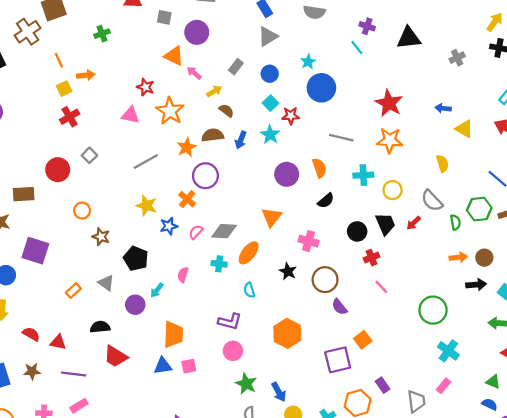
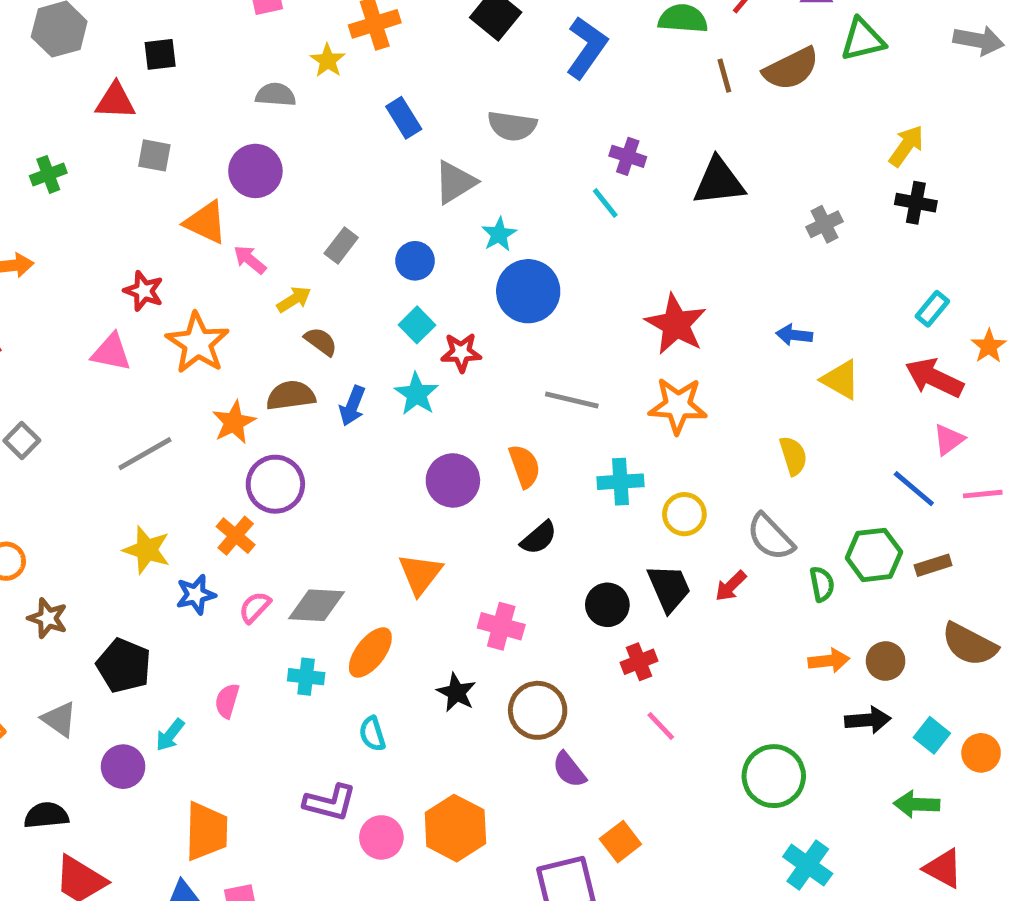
gray square: (164, 17) -> (154, 155), moved
gray triangle: (268, 36) -> (455, 182), moved
pink circle: (233, 351) -> (381, 837), moved

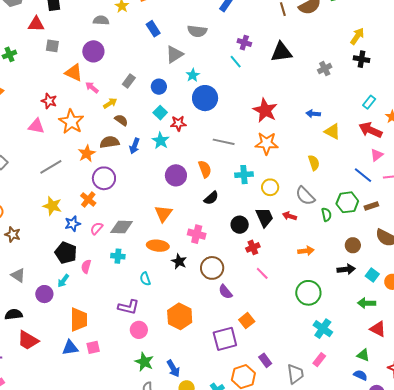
red arrow: (731, 586) -> (289, 216), turned 64
orange ellipse: (370, 652) -> (158, 246), moved, turned 60
orange arrow: (829, 661) -> (306, 251), moved
black pentagon: (124, 666) -> (66, 253), moved
pink circle: (381, 837) -> (139, 330), moved

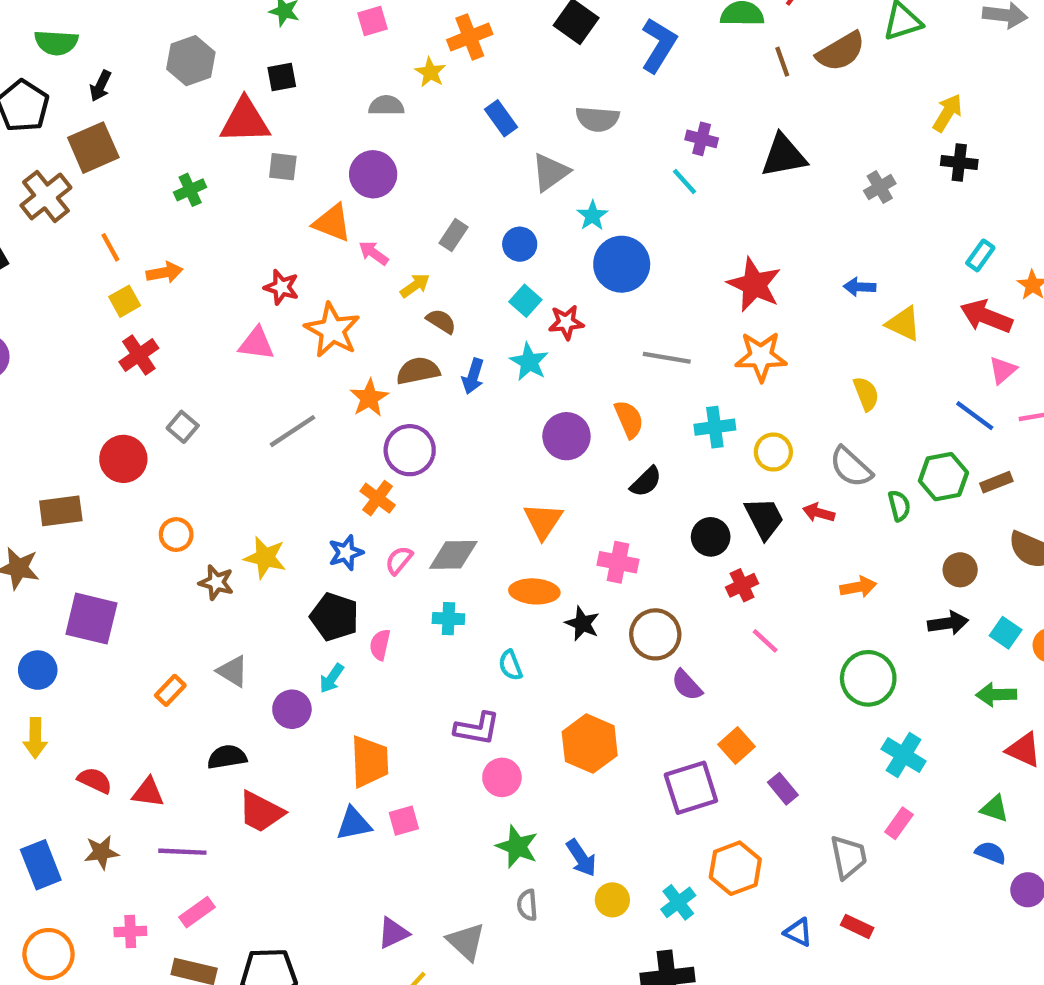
red triangle: (36, 24) -> (245, 121), size x1.4
yellow star: (52, 206) -> (265, 558), moved
purple rectangle: (265, 360) -> (783, 789), moved

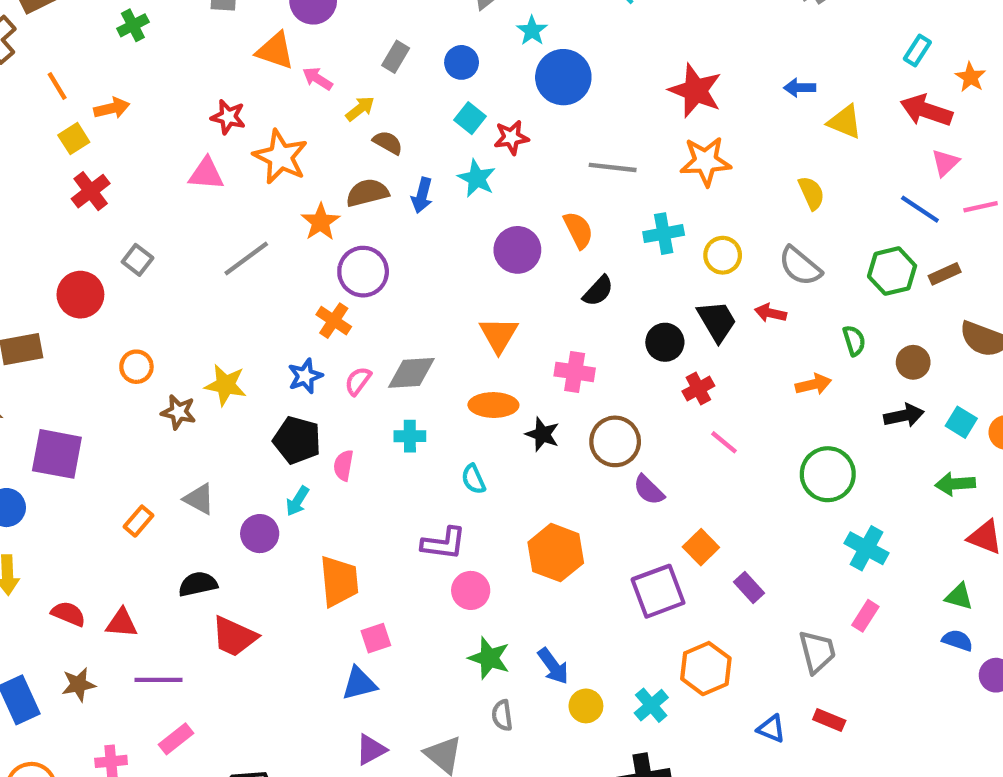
green semicircle: (899, 506) -> (854, 341), moved
blue triangle: (354, 824) -> (359, 683), moved

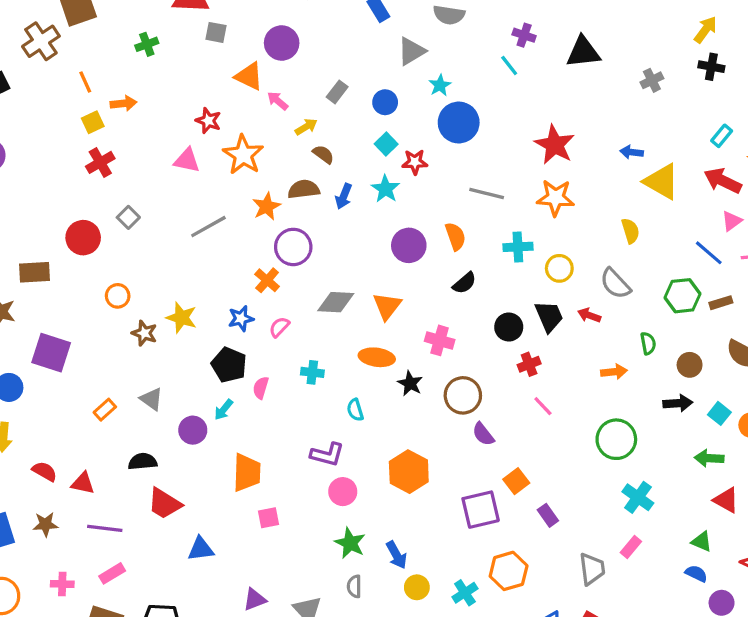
yellow triangle: (845, 122) -> (662, 182), size x1.4
gray diamond: (411, 373) -> (336, 302), moved
blue triangle: (359, 683) -> (201, 549), moved

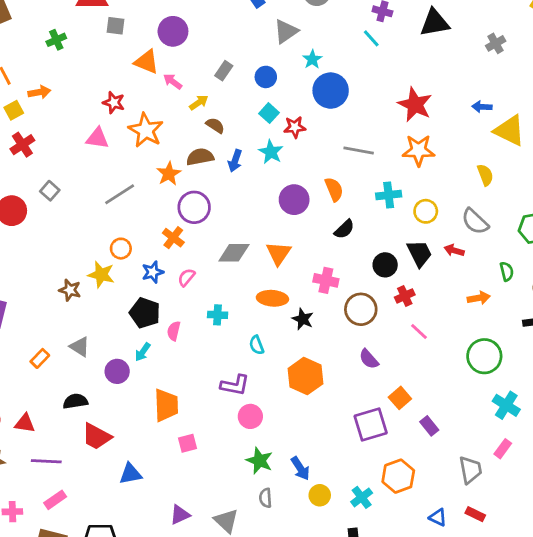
orange circle: (118, 296) -> (121, 249), moved
brown circle: (463, 395) -> (361, 309), moved
orange hexagon: (409, 472) -> (306, 376), moved

